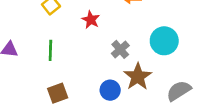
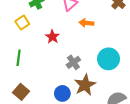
brown square: (58, 93) -> (21, 92), turned -35

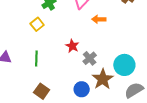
red star: (52, 37) -> (72, 46), moved
cyan circle: (108, 59) -> (124, 65), moved

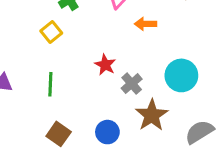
cyan circle: (124, 65) -> (181, 75), moved
blue circle: (82, 89) -> (107, 132), moved

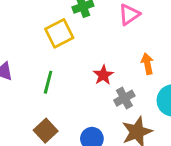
orange arrow: (146, 24) -> (147, 64), moved, turned 66
yellow square: (51, 32) -> (59, 33), size x1.4

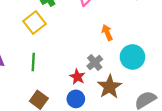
red star: (103, 75) -> (77, 77), moved

